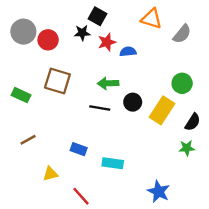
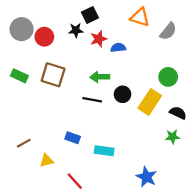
black square: (97, 16) -> (90, 15), turned 35
green rectangle: (21, 95) -> (19, 76), moved
black semicircle: (193, 122) -> (178, 113), turned -98
brown line: (28, 140) -> (24, 143), moved

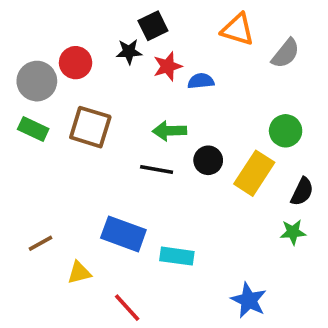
gray circle: (22, 29) -> (37, 81), moved
black semicircle: (178, 113) -> (302, 192), turned 91
blue rectangle: (73, 138) -> (123, 234), size x1.6

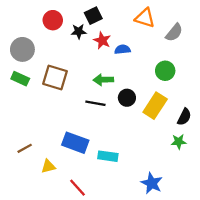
red circle: (76, 63) -> (53, 20), moved
red star: (168, 66) -> (102, 40), turned -30
green circle: (286, 131) -> (165, 71), moved

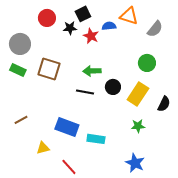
blue semicircle: (122, 49) -> (109, 26), moved
green star: (179, 142) -> (138, 126), moved
brown line: (25, 148) -> (21, 120), moved

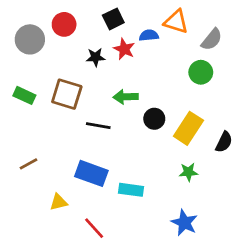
black star: (70, 28) -> (95, 57), moved
gray circle: (20, 44) -> (30, 39), moved
green circle: (147, 63) -> (201, 72), moved
black line: (85, 92) -> (98, 126), moved

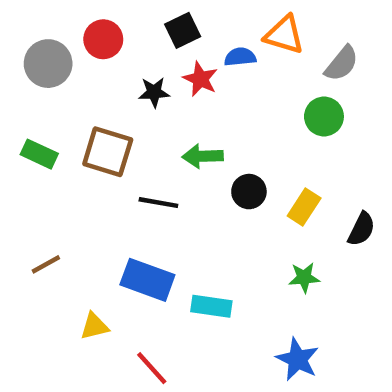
yellow rectangle: (188, 128) -> (304, 207), size x0.7

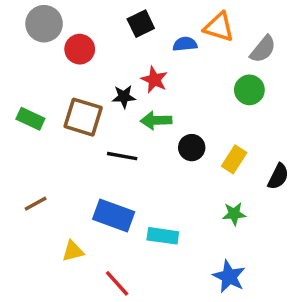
red circle: (103, 39) -> (80, 49), moved
gray circle: (48, 64) -> (44, 24), moved
red star: (200, 79) -> (154, 80), moved
black star: (154, 92) -> (124, 97), moved

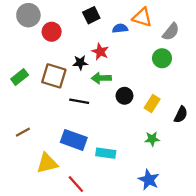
green rectangle: (30, 119) -> (20, 77), turned -63
yellow triangle: (73, 251) -> (47, 163), size x1.5

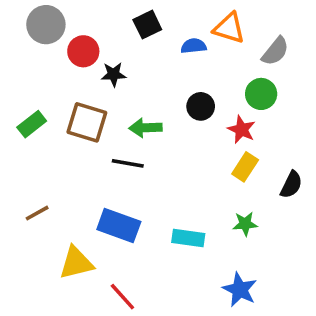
red star: (100, 52) -> (242, 130), moved
black star: (80, 63) -> (114, 74), moved
green arrow: (101, 78) -> (146, 128), moved
black circle: (124, 96) -> (201, 106), moved
cyan rectangle: (106, 153) -> (188, 238), moved

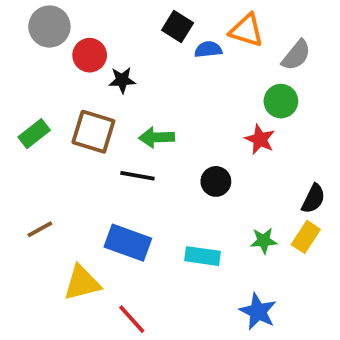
black square: (147, 25) -> (178, 26), moved, turned -32
black circle: (201, 106) -> (216, 181), moved
yellow rectangle: (245, 167) -> (306, 237), moved

